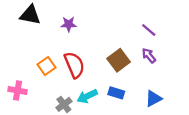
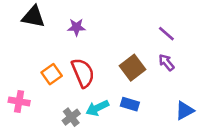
blue triangle: (153, 99) -> (185, 111), moved

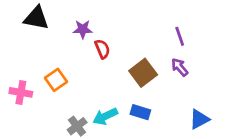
purple line: (166, 34) -> (180, 36), turned 30
red semicircle: (83, 73) -> (102, 49), moved, size x0.6
pink cross: (19, 101) -> (21, 92), moved

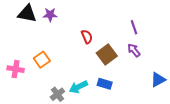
purple star: (83, 29) -> (50, 15), moved
red semicircle: (102, 49) -> (87, 37), moved
blue triangle: (199, 119) -> (158, 80), moved

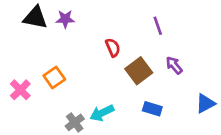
purple line: (134, 27) -> (158, 26), moved
pink cross: (16, 69) -> (20, 90), turned 35
blue rectangle: (105, 84) -> (152, 109), moved

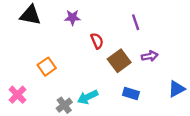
purple star: (65, 19) -> (72, 17), moved
purple arrow: (174, 65) -> (150, 56), turned 119
pink cross: (20, 90) -> (17, 95), moved

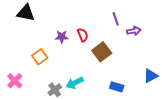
purple star: (72, 17) -> (62, 37), moved
purple arrow: (150, 56) -> (134, 31), moved
blue rectangle: (131, 94) -> (117, 87), moved

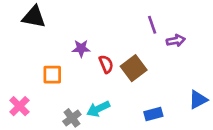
red semicircle: (83, 35) -> (106, 64), moved
orange square: (40, 57) -> (52, 75), turned 35
blue rectangle: (117, 87) -> (153, 114), turned -32

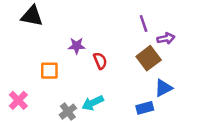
brown square: (134, 68) -> (149, 58), moved
blue triangle: (198, 100) -> (163, 88), moved

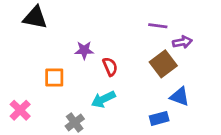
purple line: (144, 23) -> (158, 26), turned -63
blue triangle: (163, 88) -> (180, 97), turned 48
cyan arrow: (93, 103) -> (103, 99), moved

